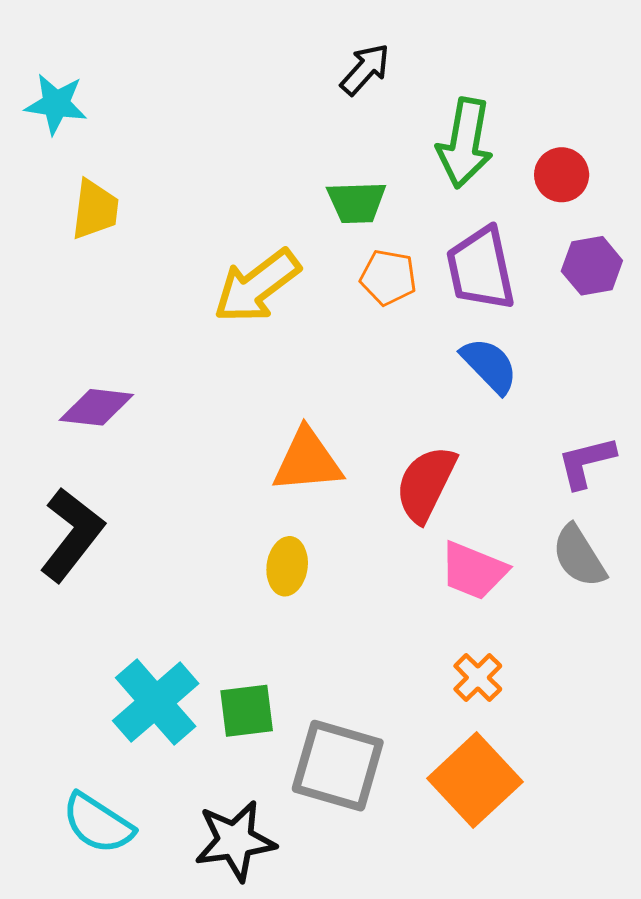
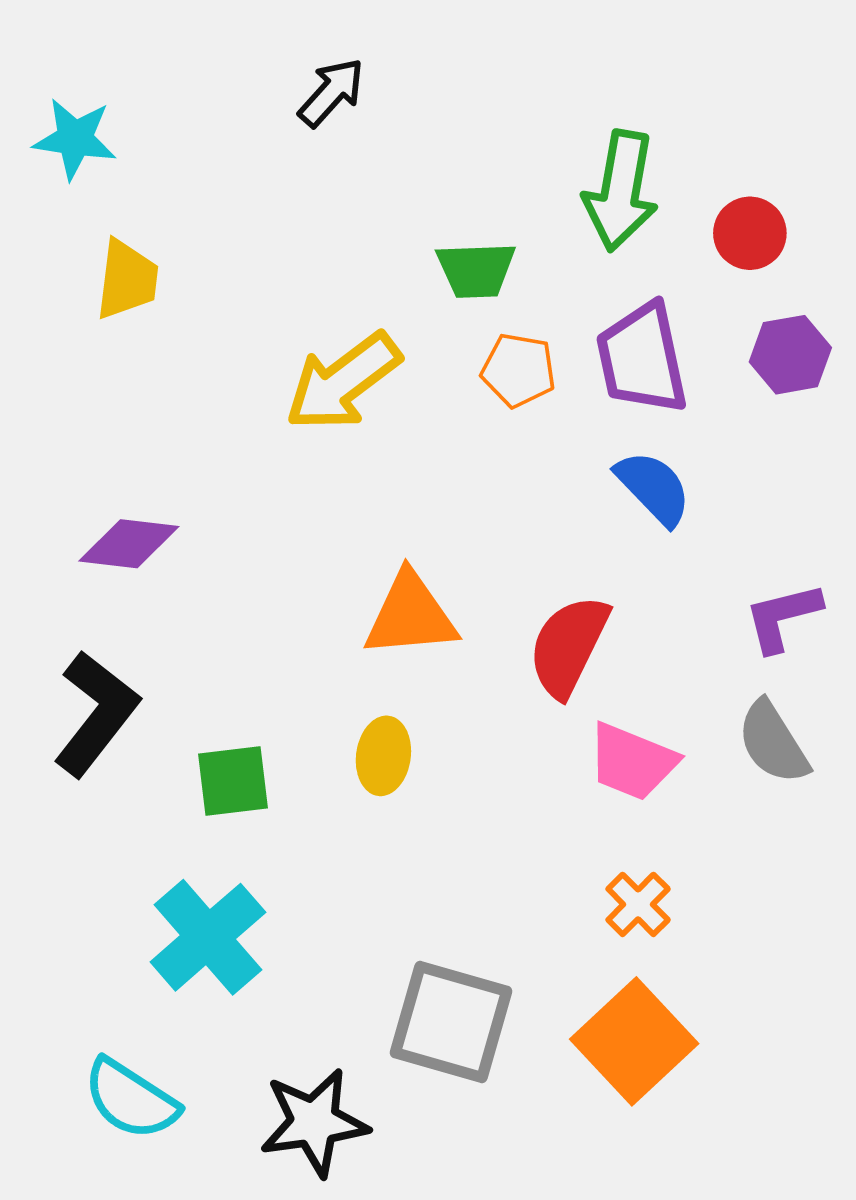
black arrow: (365, 69) -> (331, 92), moved
green square: (247, 711) -> (233, 781), moved

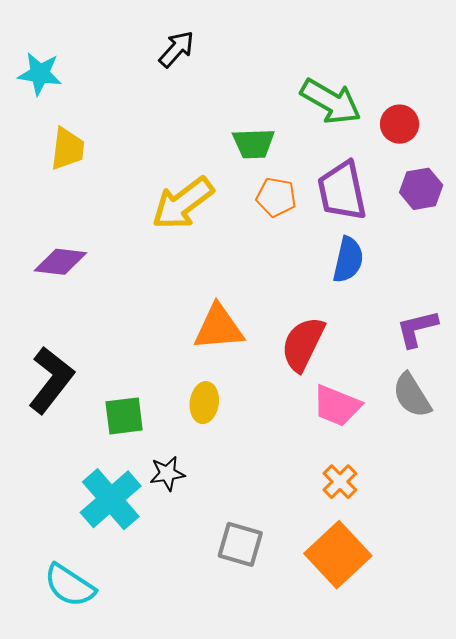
green arrow: (621, 191) -> (331, 101), turned -70
blue semicircle: (653, 488) -> (348, 260), turned 57
purple diamond: (129, 544) -> (60, 262), moved
gray square: (451, 1022) -> (240, 544), size x0.7
black star: (314, 1122) -> (167, 473), moved, size x0.6

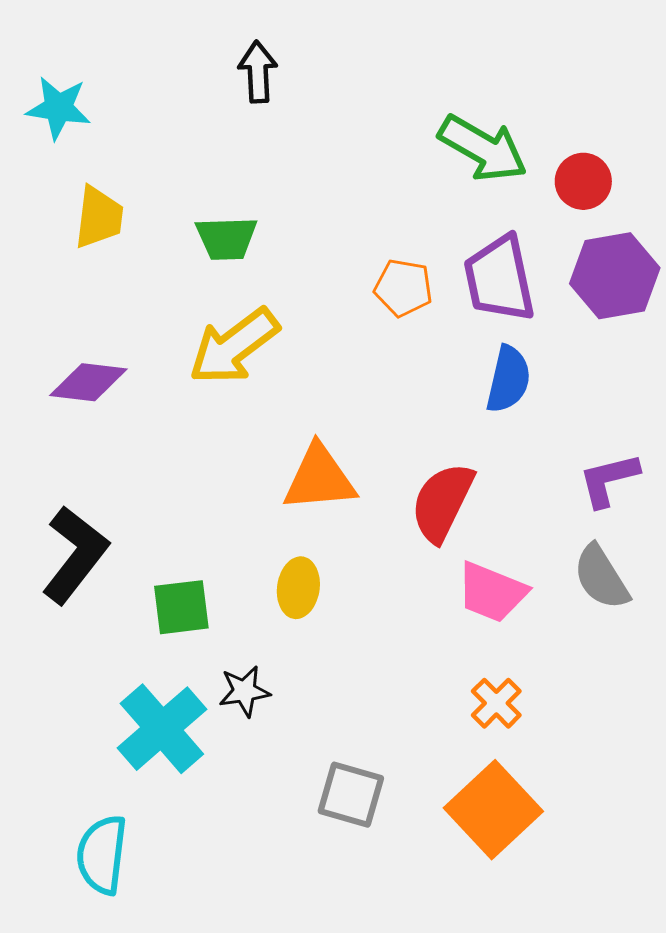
black arrow: (177, 49) -> (258, 72), turned -45
green trapezoid: (254, 144) -> (226, 238), moved
purple hexagon: (421, 189) -> (615, 276), size x1.4
yellow arrow: (183, 203) -> (234, 346), moved
cyan semicircle: (70, 585) -> (102, 855), turned 64

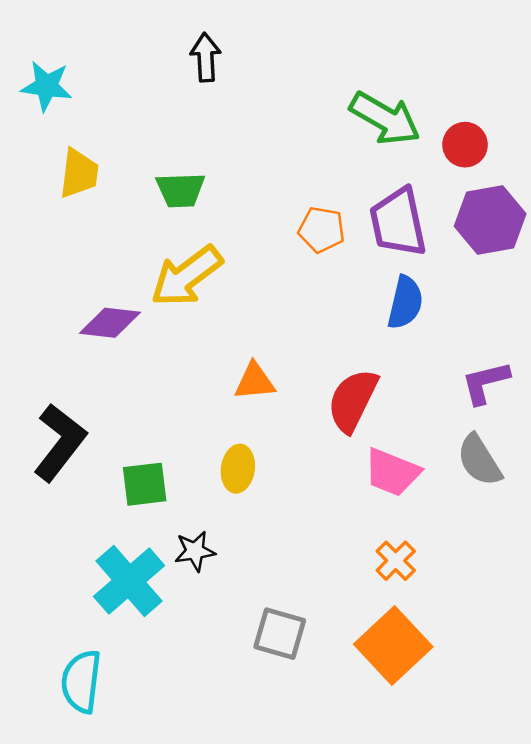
purple diamond: (88, 382) -> (110, 323), moved
orange triangle: (319, 478) -> (255, 381), size x0.7

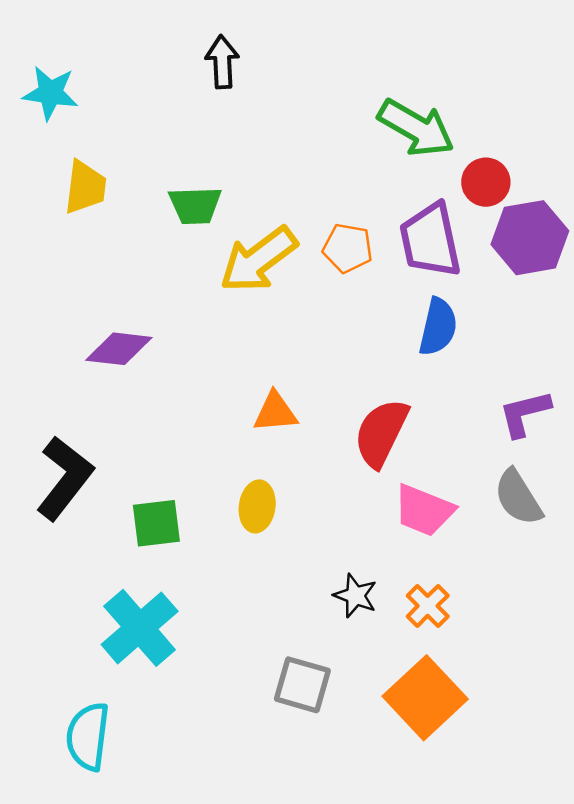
red circle: (465, 145) -> (486, 182), moved
yellow arrow: (186, 276) -> (258, 260), moved
black star: (195, 551) -> (355, 596), moved, turned 30

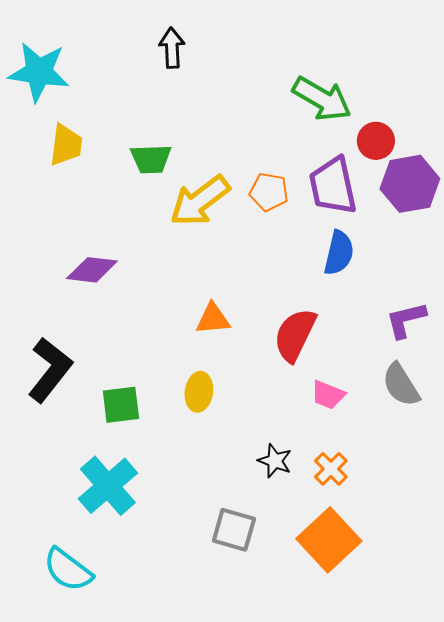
cyan star: (50, 93) -> (39, 72), size x1.4
pink trapezoid: (424, 510) -> (328, 395), size x0.7
cyan semicircle: (88, 736) -> (68, 570), turned -60

